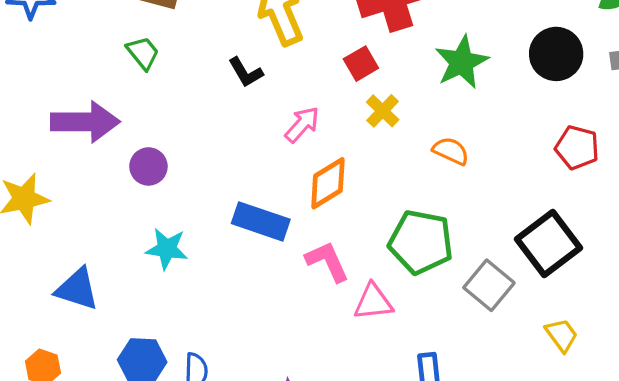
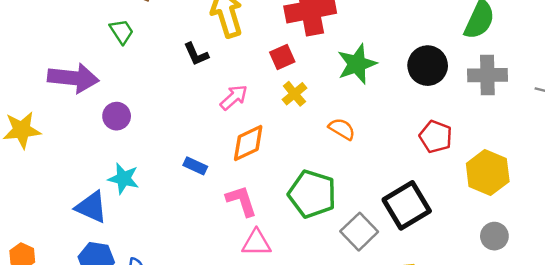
blue rectangle: (261, 221) -> (195, 166), size x0.6
blue triangle: (77, 289) -> (91, 207), moved
pink triangle: (373, 302) -> (256, 243), moved

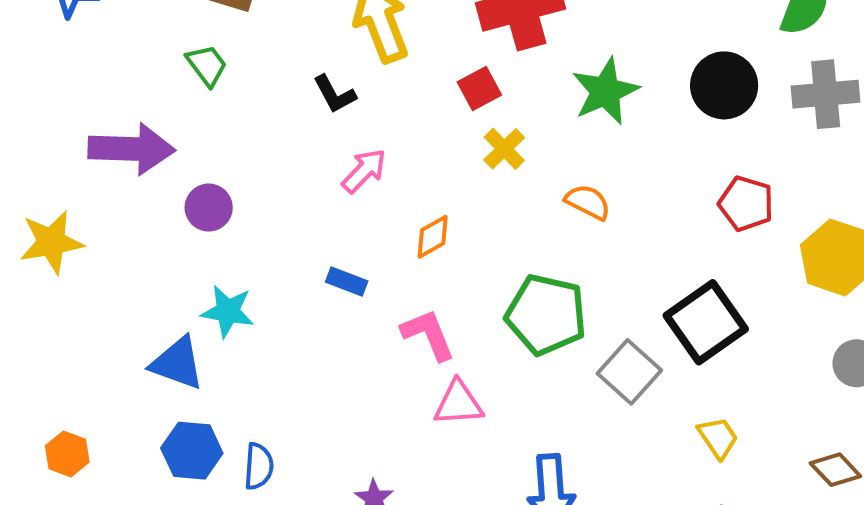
pink arrow: (234, 97) -> (364, 171), moved
orange diamond: (248, 143) -> (433, 237), size x0.7

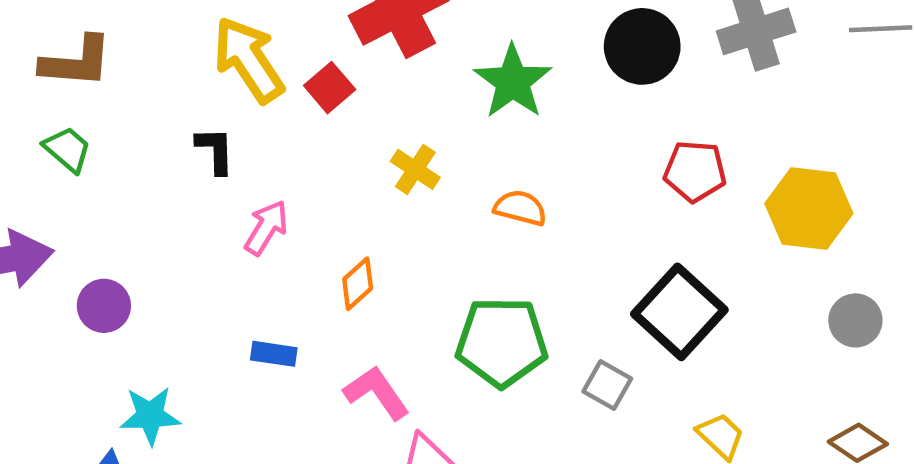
red square: (479, 88) -> (330, 88), moved
black L-shape: (335, 94) -> (215, 150), turned -141
gray square: (629, 372) -> (607, 385), size x0.7

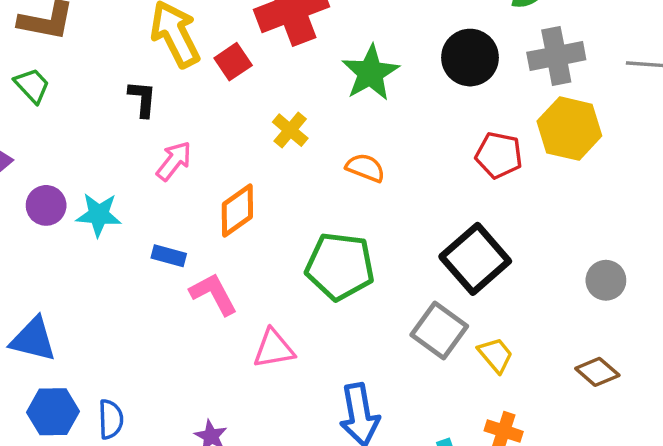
yellow hexagon: (809, 208) -> (569, 129), moved
orange diamond: (358, 284) -> (237, 211), size x1.4
gray square: (607, 385) -> (439, 331), moved, size x1.5
pink L-shape: (377, 393) -> (213, 294), moved
cyan star: (150, 416) -> (99, 215), moved

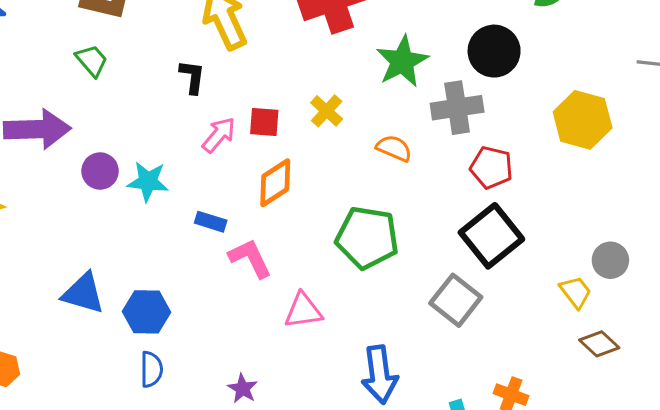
gray cross: (556, 56) -> (457, 108), moved
red square: (233, 62) -> (264, 122), moved, turned 36
red pentagon: (499, 155) -> (491, 167), moved
yellow trapezoid: (496, 355) -> (576, 292), moved
blue hexagon: (53, 412) -> (147, 312), moved

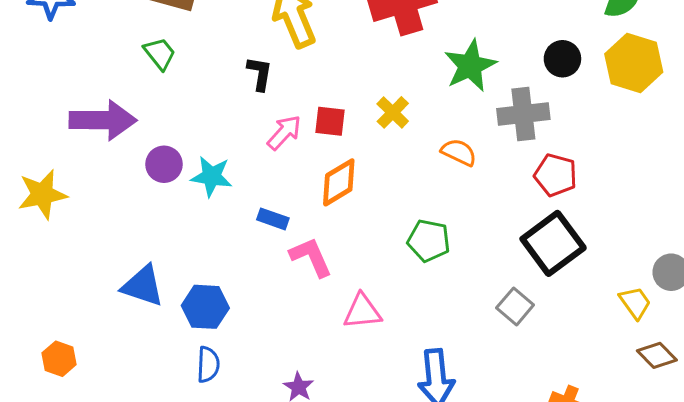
black circle: (494, 51) -> (562, 59), size x0.7
yellow hexagon: (583, 120) -> (634, 63), moved
green pentagon: (367, 238) -> (429, 241), size x0.7
gray square: (456, 300) -> (515, 306), size x0.7

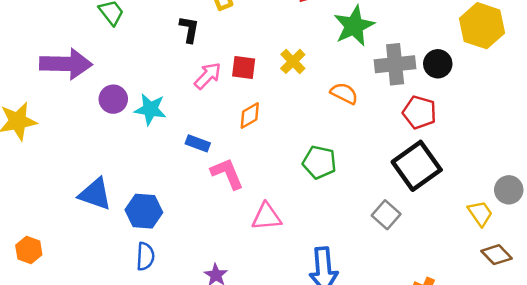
black circle: (562, 59) -> (438, 64), moved
orange diamond: (339, 182) -> (250, 115), size x0.7

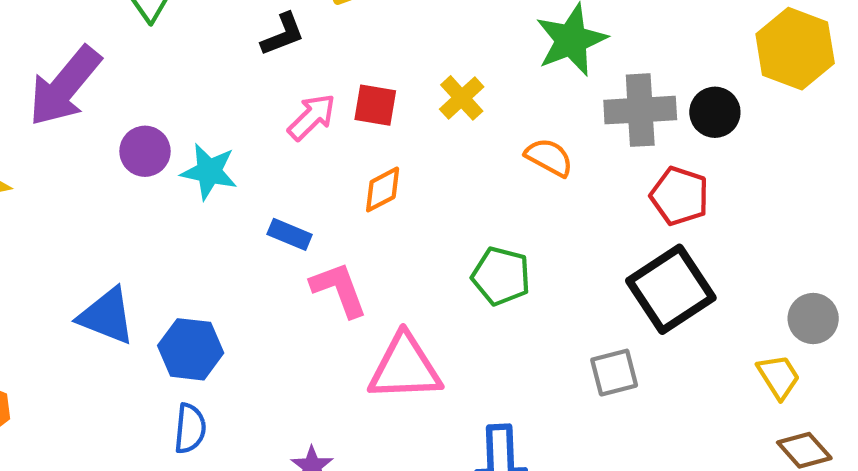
black L-shape: (189, 29) -> (283, 34), turned 56
purple arrow: (66, 64) -> (65, 86), turned 126
gray circle: (509, 190) -> (813, 319), moved
gray square: (386, 215) -> (614, 373), turned 32
pink triangle: (267, 217) -> (405, 368), size x1.4

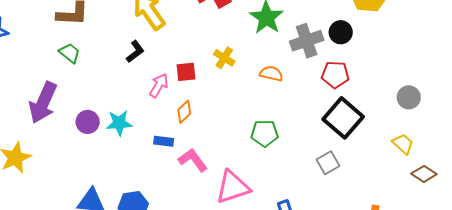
orange diamond: (383, 189) -> (184, 112), moved
gray circle: (813, 319) -> (409, 97), moved

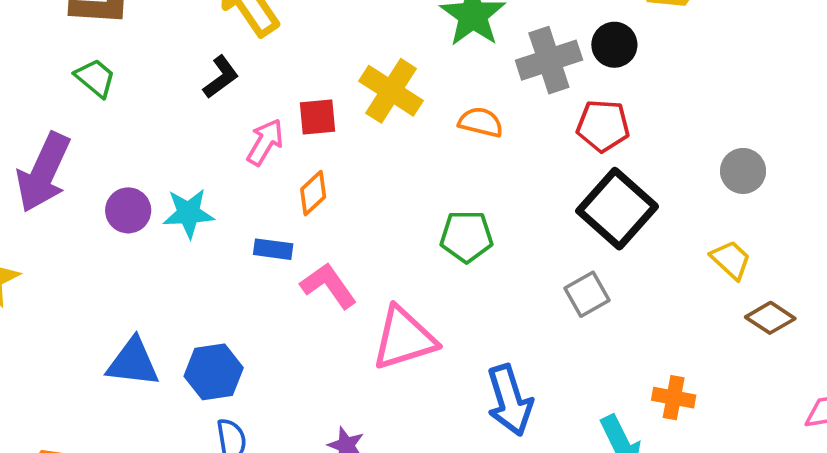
yellow cross: (224, 58) -> (391, 91), size x1.5

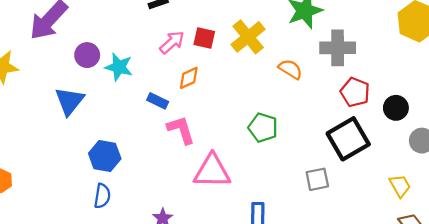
black circle: (614, 45) -> (396, 108), moved
blue triangle: (133, 362) -> (69, 101), moved, turned 44

